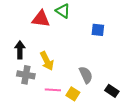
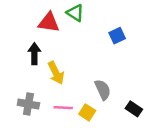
blue square: (98, 30) -> (117, 36), turned -32
black arrow: (20, 50) -> (34, 54), moved
gray cross: (26, 75) -> (28, 104), moved

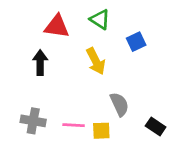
green triangle: (75, 13) -> (100, 19), moved
yellow arrow: (56, 73) -> (96, 61), moved
yellow square: (87, 112) -> (101, 131), turned -35

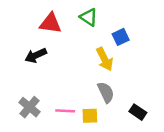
yellow arrow: (96, 61) -> (105, 59), moved
black arrow: (40, 63) -> (36, 55), turned -115
gray cross: (33, 121) -> (30, 107), turned 30

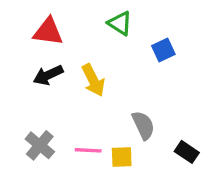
red triangle: (50, 23) -> (48, 32), moved
yellow arrow: (105, 59) -> (93, 80), moved

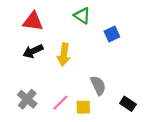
yellow arrow: (93, 80) -> (64, 55), turned 35
pink line: (88, 150) -> (60, 103), turned -48

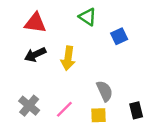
black rectangle: (128, 104) -> (136, 110), turned 42
yellow square: (83, 107) -> (98, 115), moved

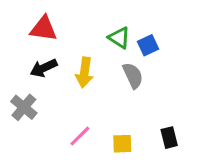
green triangle: (88, 17) -> (119, 38), moved
gray semicircle: (105, 91) -> (133, 76), moved
gray cross: (29, 106) -> (24, 107), moved

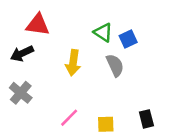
black arrow: (44, 68) -> (22, 53), moved

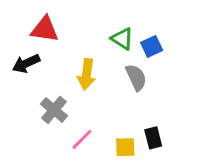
gray cross: (21, 93) -> (54, 110), moved
black rectangle: (146, 119) -> (153, 138), moved

